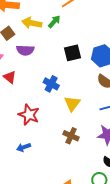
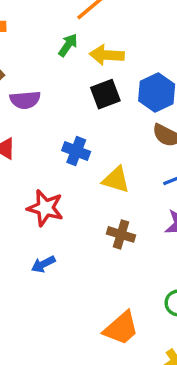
yellow arrow: (32, 23) -> (107, 55), moved
yellow triangle: (72, 104) -> (116, 180), turned -42

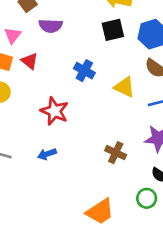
yellow triangle: (116, 180) -> (124, 87), moved
brown cross: (121, 234) -> (116, 153), moved

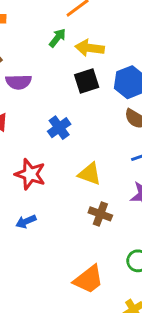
blue cross: (84, 71) -> (59, 128), turned 30
yellow triangle: (124, 87) -> (90, 174), moved

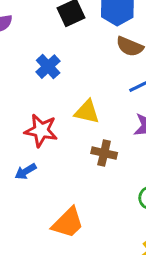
red star: (30, 174) -> (41, 130), moved
orange trapezoid: (88, 279) -> (68, 223), moved

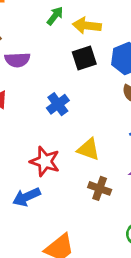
blue arrow: (26, 171) -> (26, 197), size x1.4

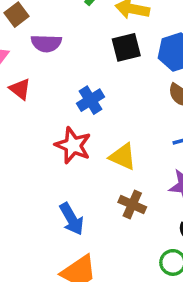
red star: (45, 161) -> (73, 145), moved
blue arrow: (26, 197) -> (72, 219), moved, turned -100

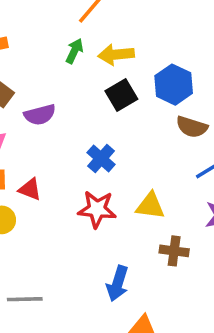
red triangle: (20, 89) -> (30, 189), moved
blue arrow: (72, 219) -> (118, 283), turned 64

